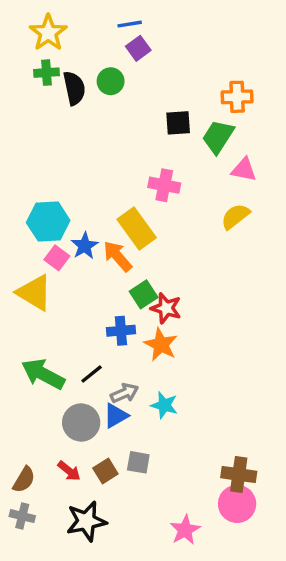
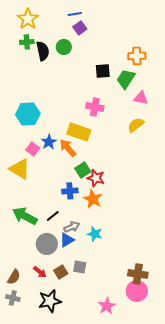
cyan hexagon: (48, 222) -> (28, 114), moved
yellow rectangle: (137, 228) -> (79, 132), turned -35

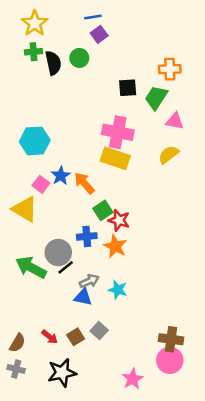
pink cross: (95, 107) -> (118, 132), size x1.4
yellow rectangle: (79, 132) -> (115, 158), moved
blue triangle: (67, 240) -> (83, 297), turned 42
gray circle: (47, 244) -> (58, 253), moved
gray square: (80, 267) -> (99, 331), turned 32

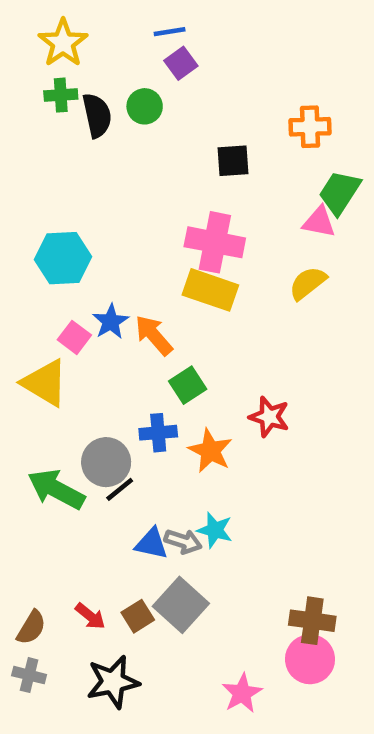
green trapezoid: (156, 98) -> (339, 192), moved
red star: (119, 220) -> (269, 417), moved
gray arrow: (89, 281) -> (183, 541), moved, turned 42
gray square: (99, 331) -> (181, 605), size x1.6

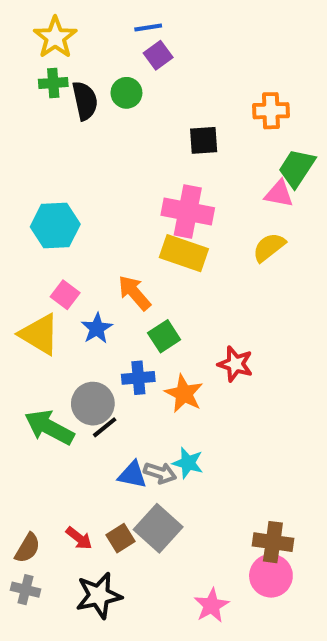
blue star: (111, 322) -> (97, 328), moved

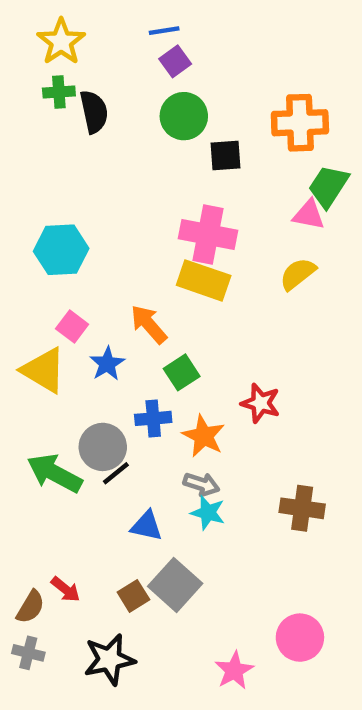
green circle: (126, 93) -> (184, 116), moved, size x1.4
orange cross: (271, 111) -> (300, 123), size x1.4
gray arrow: (160, 473) -> (201, 484), moved
red arrow: (79, 538) -> (66, 589), moved
brown cross: (273, 542) -> (302, 508), moved

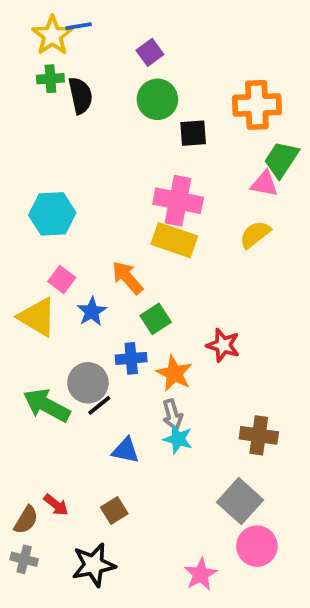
blue line: (164, 31) -> (79, 26), moved
gray arrow: (201, 484) -> (172, 415), turned 56
gray square: (175, 585) -> (240, 501), moved

